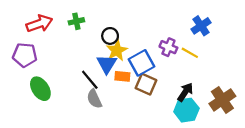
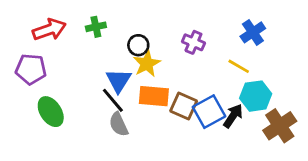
purple cross: (168, 47) -> (193, 42), moved
blue square: (142, 63) -> (209, 112), moved
blue triangle: (107, 64) -> (119, 80), moved
orange rectangle: (122, 76) -> (154, 96), size x1.5
cyan hexagon: (186, 110) -> (256, 96), moved

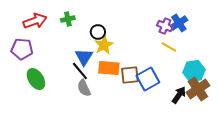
purple cross: (193, 42) -> (165, 26), moved
cyan hexagon: (256, 96) -> (194, 71), moved
brown square: (184, 106) -> (130, 75), turned -30
black arrow: (233, 116) -> (179, 95), moved

